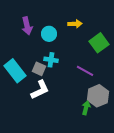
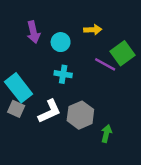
gray square: (39, 69) -> (16, 109), moved
purple line: (85, 71) -> (105, 64), moved
gray hexagon: (98, 96) -> (80, 115), moved

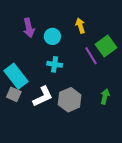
yellow arrow: (93, 30) -> (80, 26), turned -104
purple line: (105, 64) -> (91, 56), turned 30
green arrow: (106, 134) -> (105, 97), moved

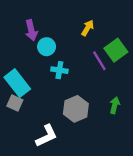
yellow arrow: (80, 26) -> (88, 28), turned 48
cyan circle: (52, 36) -> (47, 47), moved
white L-shape: (43, 97) -> (47, 136), moved

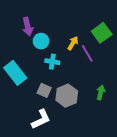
yellow arrow: (88, 28) -> (73, 43), moved
green square: (116, 50) -> (102, 33), moved
gray square: (15, 103) -> (44, 90), moved

